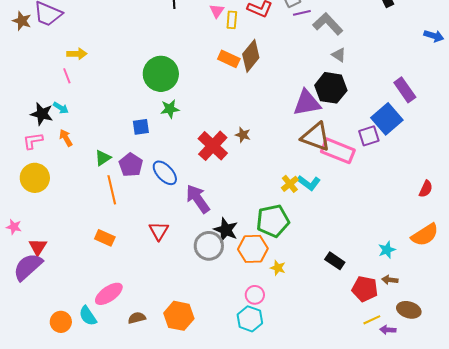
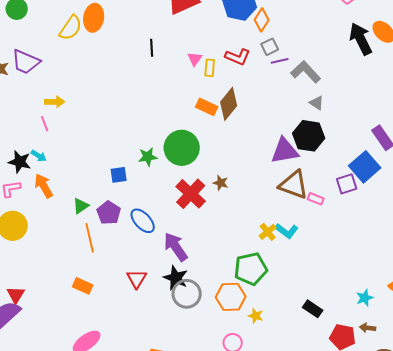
green circle: (161, 74) -> (182, 148), moved
orange arrow: (66, 138) -> (44, 186), size x1.4
pink rectangle: (338, 151) -> (316, 199), size x0.5
black star: (226, 230) -> (176, 278), moved

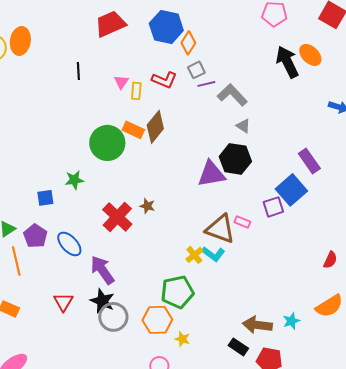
green circle: (182, 148) -> (107, 143), moved
brown triangle: (294, 185) -> (220, 229), moved
black rectangle: (313, 309) -> (238, 347), moved
brown arrow: (368, 328) -> (257, 325), moved, size x1.8

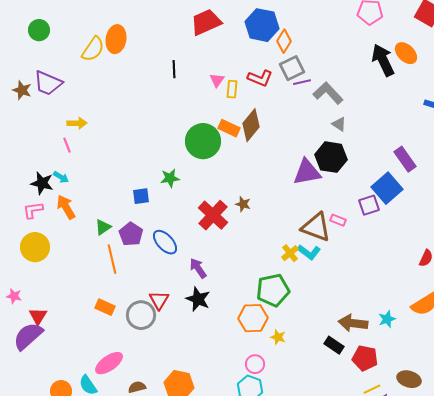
gray square: (196, 70) -> (292, 68), size x1.4
purple arrow: (102, 270) -> (198, 268), size x0.7
gray circle: (113, 317) -> (141, 315), moved

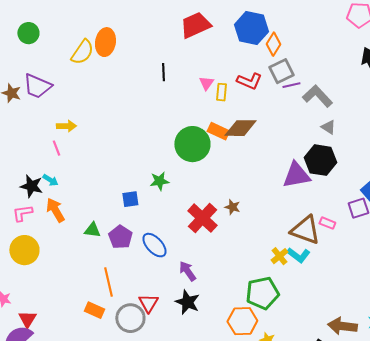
brown diamond: (251, 125) -> (240, 128), turned 52
green triangle: (103, 227) -> (92, 230), turned 42
orange line: (112, 259) -> (108, 282), moved

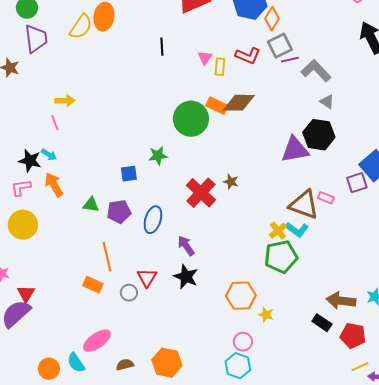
purple trapezoid: (37, 86) -> (36, 39), moved, turned -120
purple pentagon: (120, 237) -> (119, 212), turned 30
blue ellipse: (154, 245) -> (153, 220), turned 60
green pentagon: (262, 293) -> (281, 257), moved
gray circle: (130, 318) -> (129, 293), size x0.6

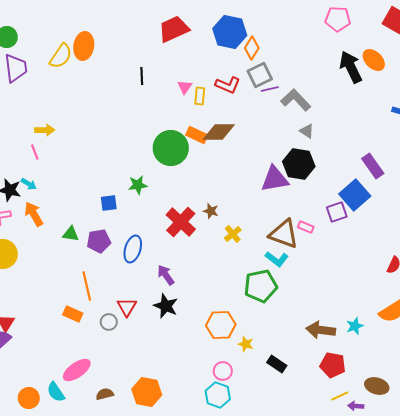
yellow cross: (278, 231) -> (233, 234), moved
black rectangle: (322, 323) -> (277, 364), moved

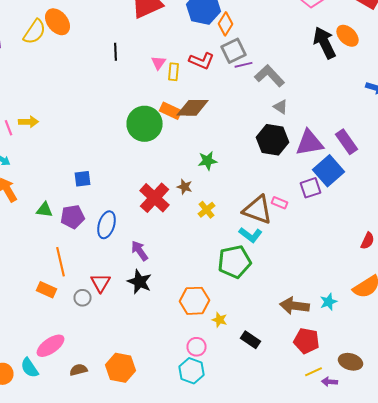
orange ellipse: (84, 46) -> (58, 22), turned -48
yellow arrow: (45, 130) -> (28, 122), moved
purple triangle: (275, 179) -> (310, 143), moved
green star: (138, 185) -> (208, 161), moved

